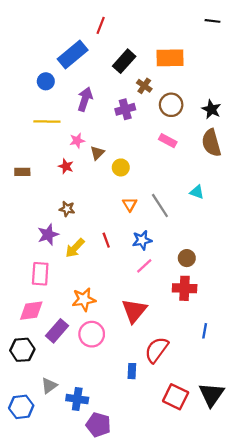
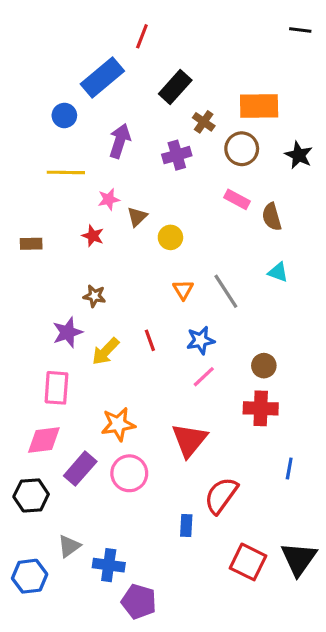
orange rectangle: (170, 58) -> (259, 106), moved
brown semicircle: (211, 143) -> (272, 217), moved, size x0.7

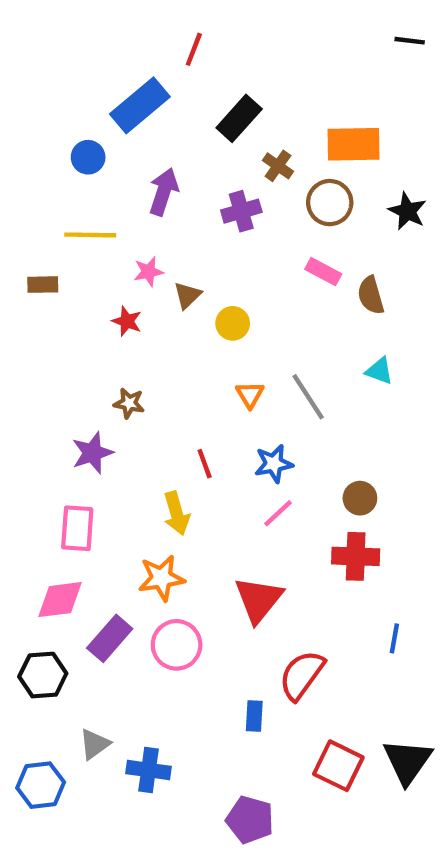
brown rectangle: (31, 244) -> (43, 285), moved
yellow arrow: (106, 351) -> (177, 513), moved, turned -60
purple pentagon: (139, 602) -> (250, 820), moved

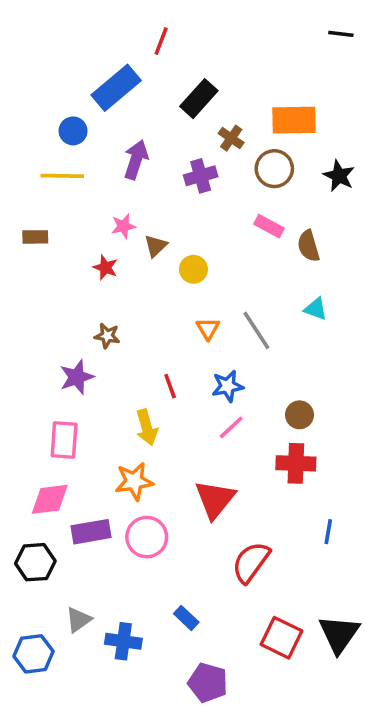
yellow line: (90, 235) -> (62, 176), moved
purple rectangle: (110, 638) -> (91, 532), turned 39
blue rectangle: (254, 716) -> (186, 618), moved, turned -50

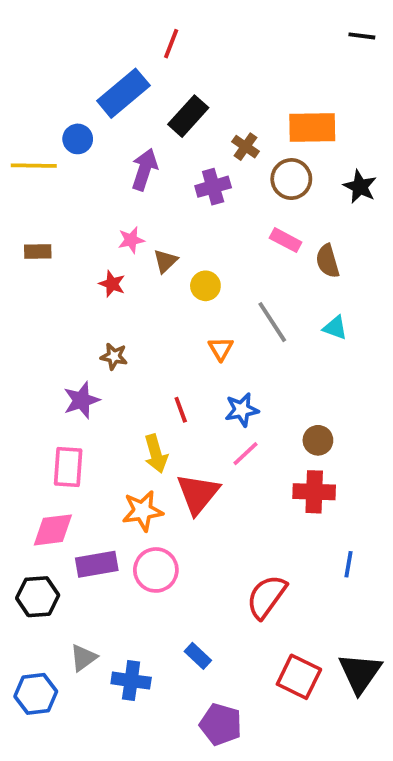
black rectangle: (199, 99) -> (188, 116), moved
yellow line: (62, 176) -> (34, 166), moved
gray line: (256, 330) -> (272, 322), moved
red triangle: (215, 499) -> (198, 494), moved

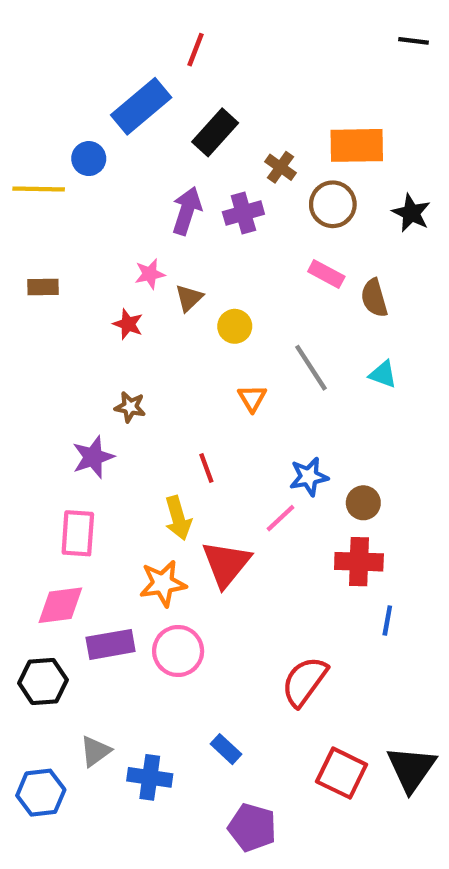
purple arrow: (144, 169) -> (187, 211), moved
blue star: (242, 410) -> (309, 477), moved
blue line: (348, 564) -> (387, 620), moved

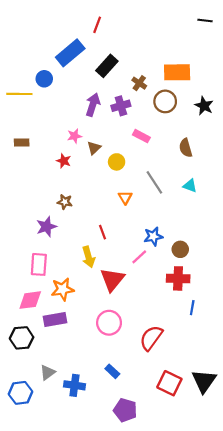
pink rectangle: (326, 274) -> (141, 136), moved
orange star: (163, 583) -> (63, 289), moved
pink circle: (178, 651) -> (109, 323), moved

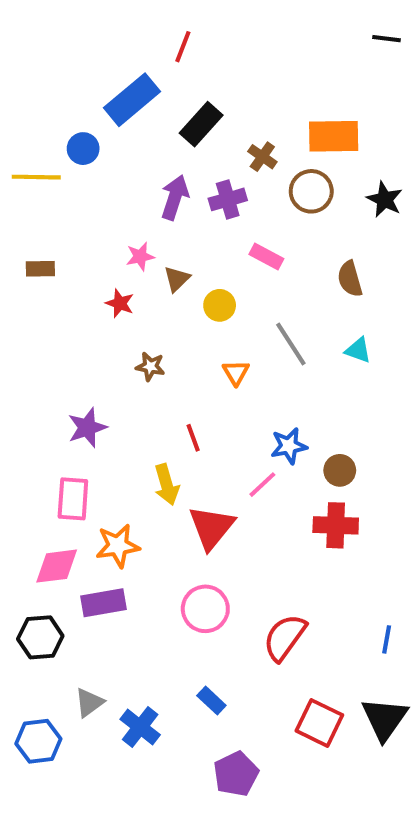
brown star: (65, 202) -> (150, 366), moved
blue line: (192, 308) -> (387, 639), moved
blue cross: (74, 385) -> (140, 727), turned 30
purple pentagon: (125, 410) -> (236, 774), turned 30

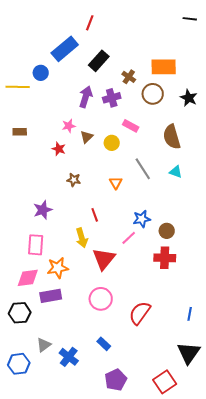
brown semicircle: (350, 279) -> (172, 137), size x1.4
yellow circle: (220, 305) -> (112, 143), moved
red square: (319, 723) -> (165, 382), moved, turned 30

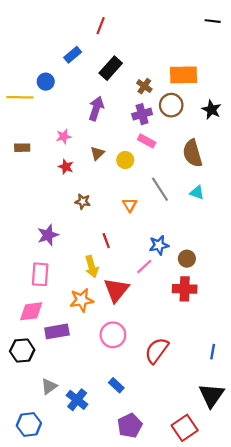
blue rectangle: (65, 49) -> (73, 55), size x0.6
purple cross: (112, 98) -> (142, 114), moved
pink star: (69, 126) -> (64, 136), moved
orange star: (58, 268) -> (82, 300), moved
blue hexagon: (19, 364) -> (29, 424), moved

